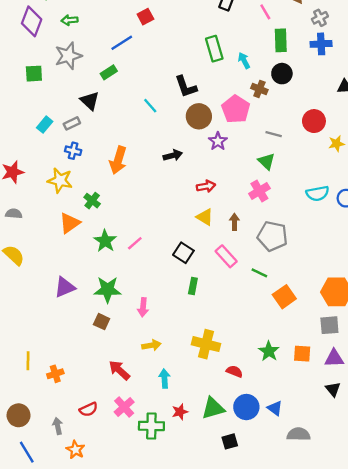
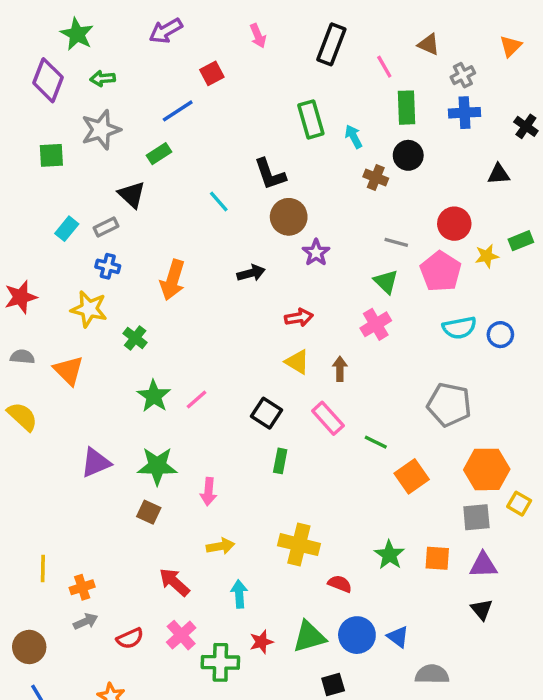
pink pentagon: (236, 109) -> (441, 271), moved
orange triangle: (70, 223) -> (68, 370), moved, turned -40
gray pentagon: (272, 236) -> (449, 405), moved
gray arrow: (58, 426) -> (86, 621), moved, turned 77

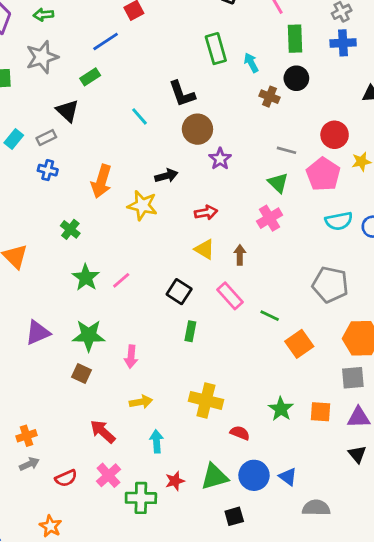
yellow star: (89, 309) -> (142, 205), moved

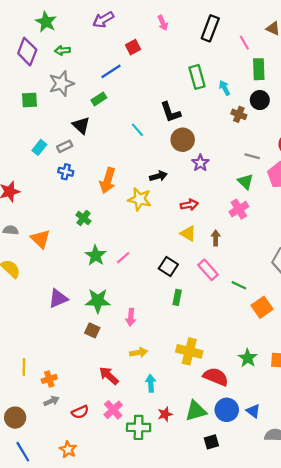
red semicircle: (240, 433) -> (216, 377), size x1.6

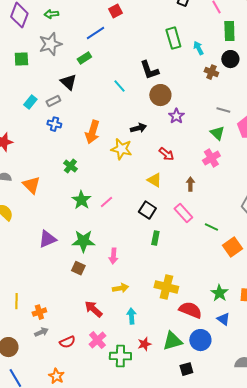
red arrow: (189, 205) -> (166, 154), turned 49
yellow triangle: (188, 233) -> (154, 180), moved
blue triangle: (253, 411) -> (223, 319), moved

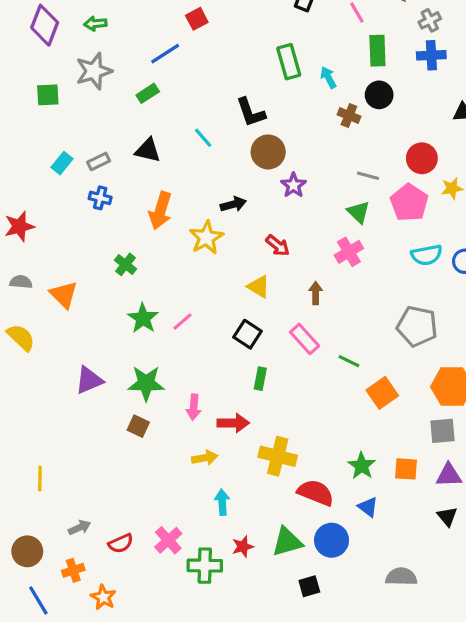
black triangle: (68, 82) -> (148, 150), moved, turned -30
yellow star: (121, 149) -> (206, 238), turned 30
red arrow: (93, 309) -> (233, 423), moved, turned 138
orange cross: (39, 312) -> (73, 570), moved

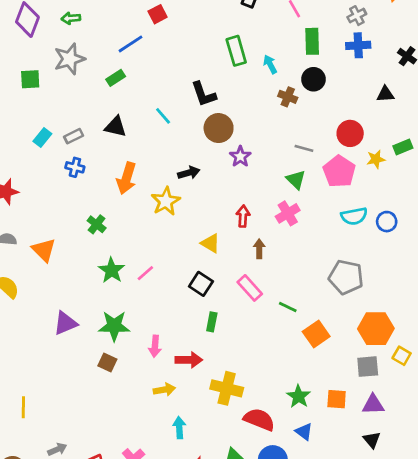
red arrow: (278, 245) -> (243, 216), moved, turned -125

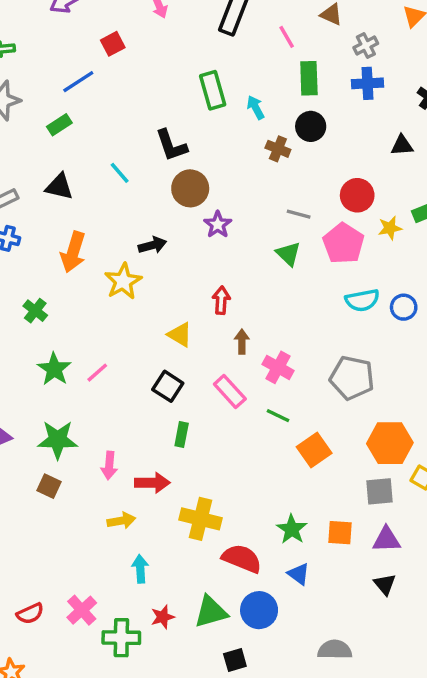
pink cross: (288, 213) -> (278, 367), moved, turned -30

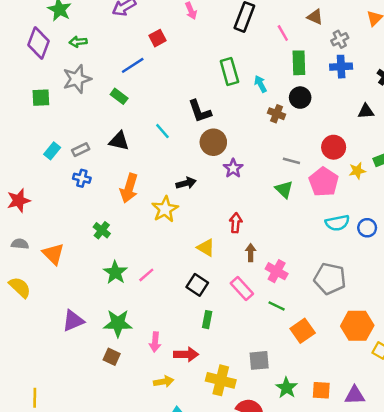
green rectangle: (59, 125) -> (119, 96), turned 70
gray square: (380, 491) -> (259, 360), moved

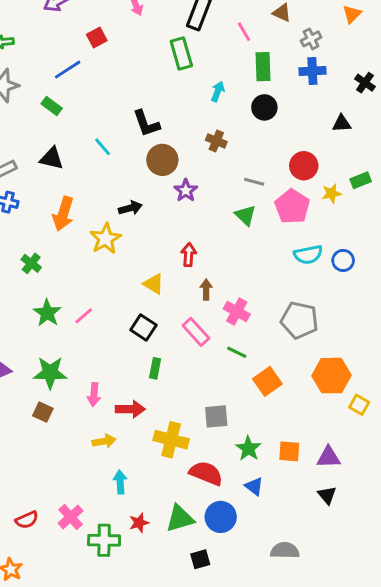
green rectangle: (229, 72) -> (181, 54), moved
cyan arrow: (260, 84) -> (218, 91), turned 49
brown cross: (277, 114) -> (216, 141), moved

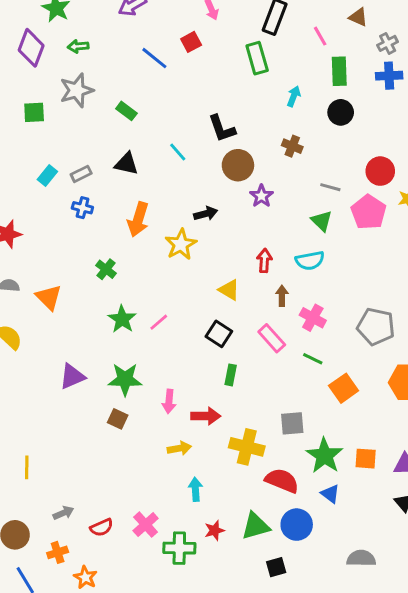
red square: (97, 37) -> (191, 42), moved
blue line: (68, 70) -> (154, 58), moved, turned 72
cyan semicircle: (308, 255) -> (310, 261), moved
green star: (248, 448) -> (325, 456), size x1.4

